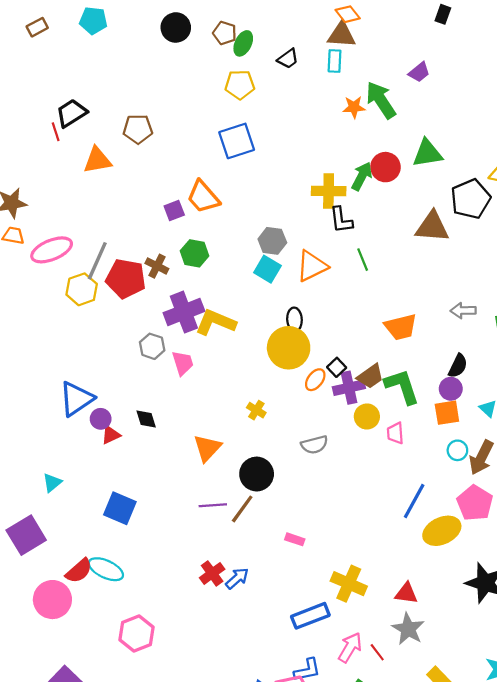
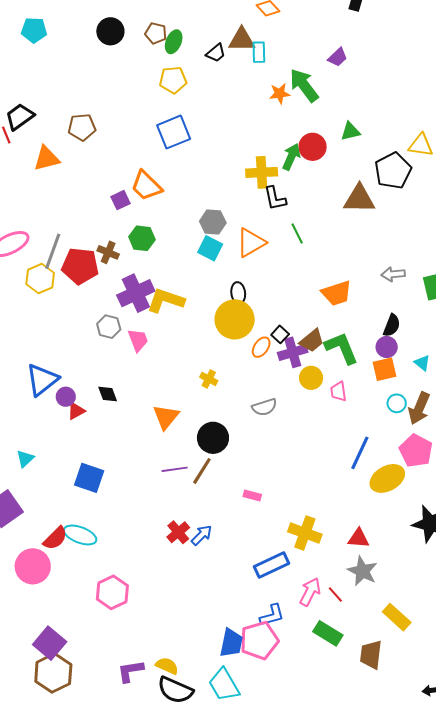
brown triangle: (342, 35) -> (242, 40), moved
green triangle: (427, 153) -> (350, 131), size x0.7

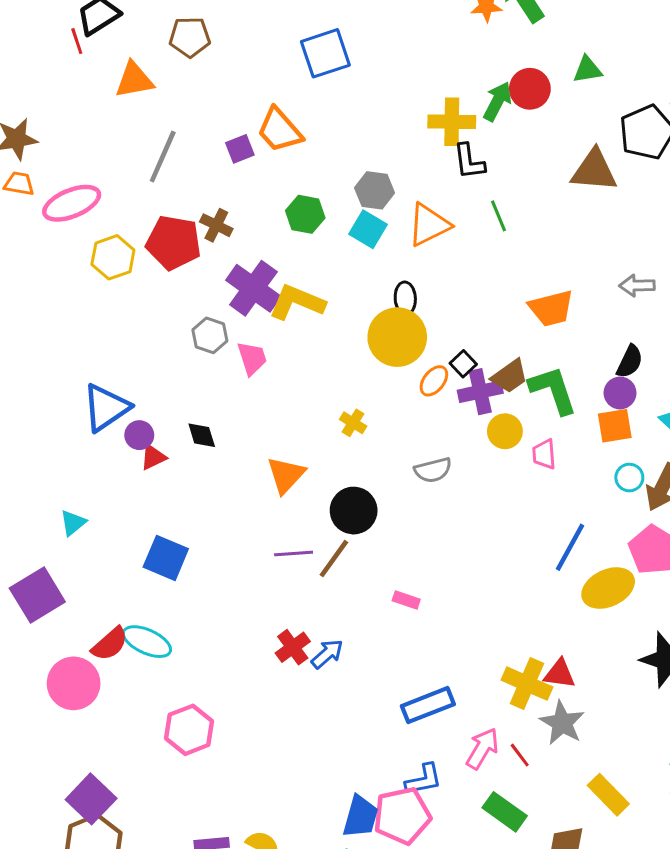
green hexagon: (142, 238) -> (305, 214), moved
gray line: (53, 251) -> (163, 157), moved
purple cross: (136, 293) -> (253, 288), turned -33
yellow cross: (305, 533) -> (527, 684), moved

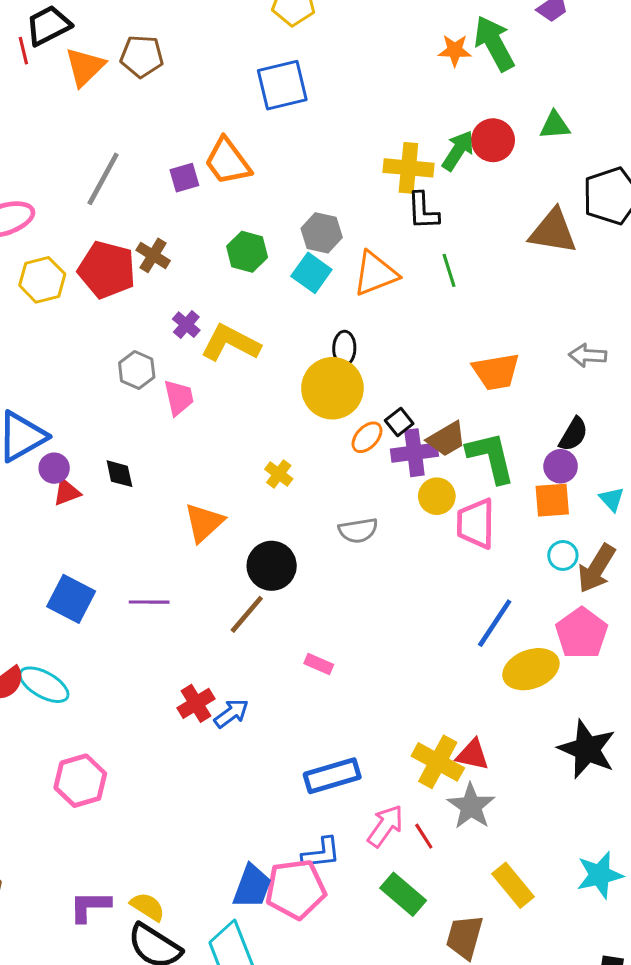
orange triangle: (134, 80) -> (85, 67), moved, turned -39
purple cross: (253, 288) -> (186, 325), size x0.5
pink trapezoid: (544, 454) -> (476, 524), size x1.6
purple line: (294, 554) -> (149, 602), moved

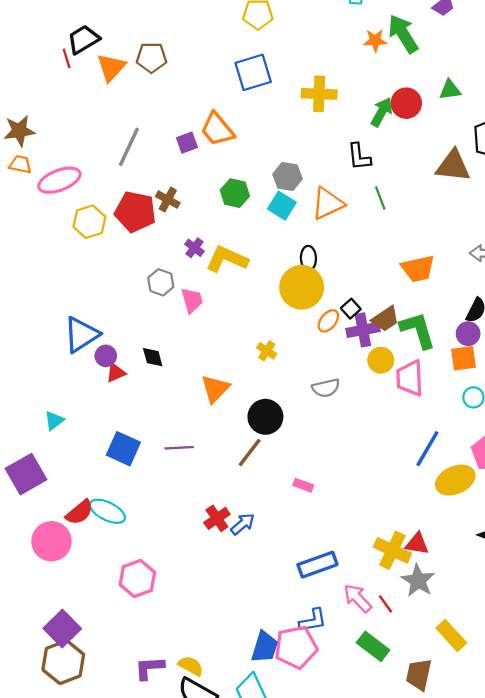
yellow cross: (408, 168) -> (319, 94), moved
pink arrow: (385, 826) -> (358, 598), turned -76

